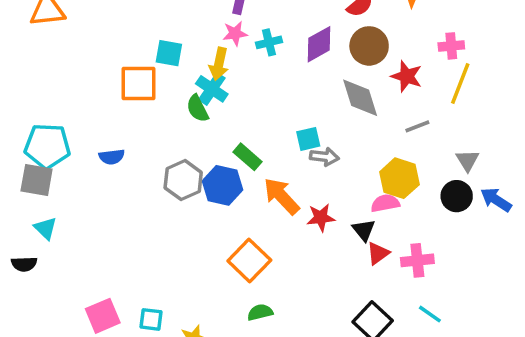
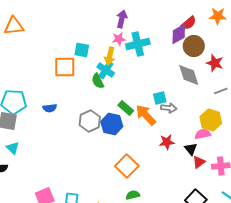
cyan cross: (269, 42) -> (138, 44), size x1.6
purple diamond: (319, 44) -> (179, 34), moved
orange arrow: (281, 196) -> (146, 115), moved

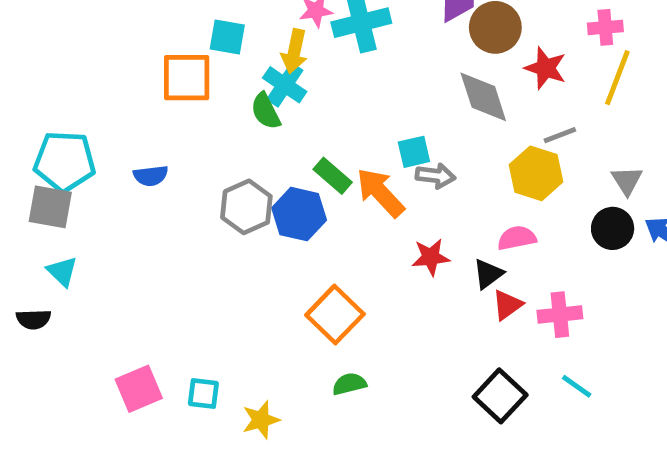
yellow hexagon: (211, 120) -> (536, 173), moved
black triangle: (191, 149) -> (488, 274), turned 32

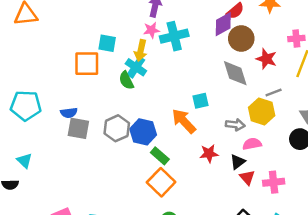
green rectangle: (333, 176) -> (160, 156), moved
gray arrow: (435, 176) -> (235, 125), moved
gray square: (50, 207) -> (78, 128), moved
red triangle: (507, 305) -> (247, 177), turned -35

